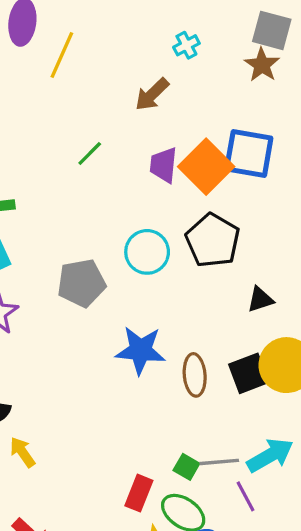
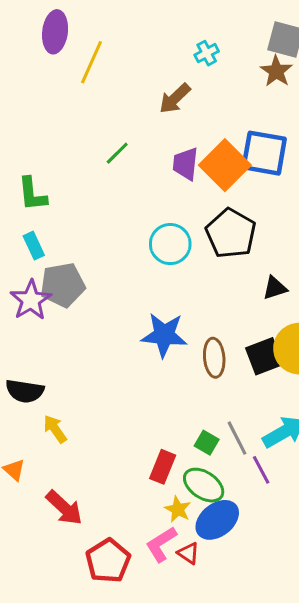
gray pentagon: (81, 283) -> (63, 285), moved
gray line: (219, 462) -> (237, 438), turned 68

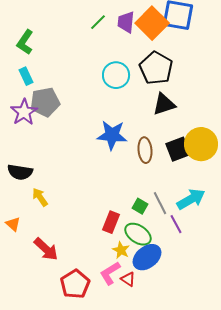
green line: (117, 153) -> (98, 22), moved
green L-shape: (32, 194) -> (25, 42), turned 40
black triangle: (275, 288) -> (164, 104), moved, size x1.4

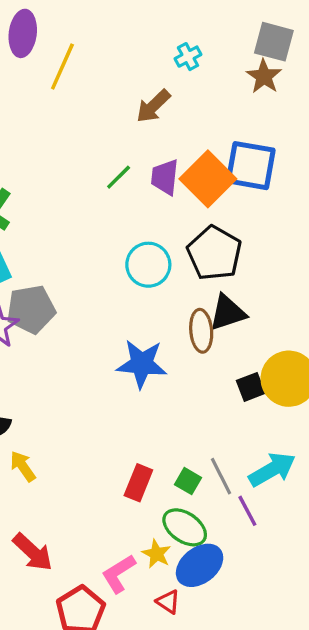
black square: (178, 149) -> (251, 387), size x0.7
brown ellipse: (145, 150) -> (201, 331), moved
red rectangle: (111, 222) -> (138, 483), moved
pink L-shape: (110, 273) -> (119, 574), moved

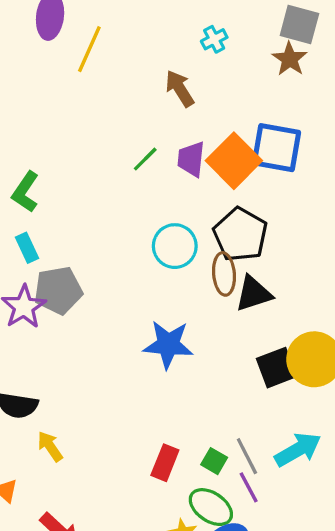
brown arrow: (153, 106) -> (180, 89), turned 102
brown ellipse: (201, 331) -> (224, 274), moved
black square: (251, 387) -> (277, 368), size x1.4
purple line: (247, 511) -> (249, 487), moved

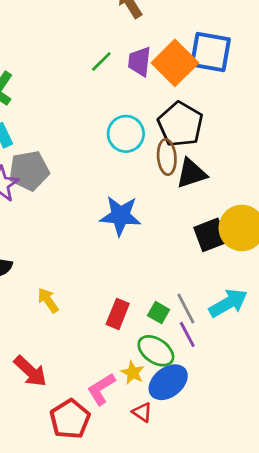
yellow arrow: (50, 446) -> (48, 300), moved

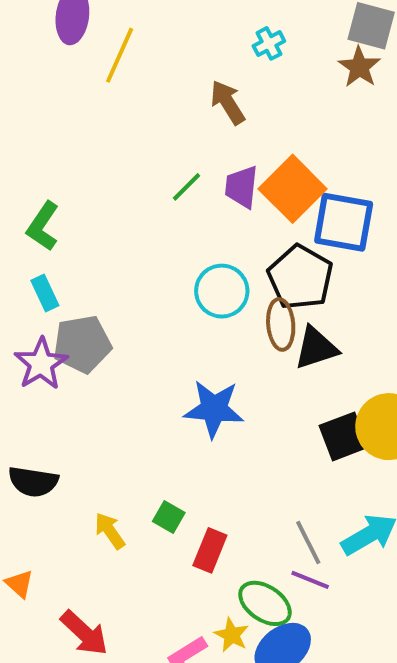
blue square: (210, 52) -> (344, 222), moved
green square: (159, 313) -> (169, 517), moved
purple line: (187, 334) -> (310, 580), turned -40

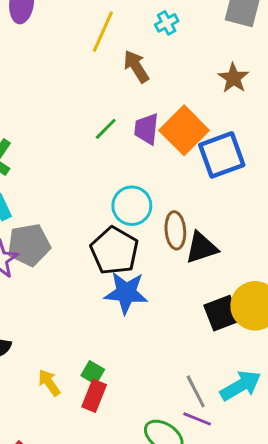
yellow line: (120, 55) -> (103, 32), moved
brown star: (359, 67) -> (233, 78), moved
blue square: (344, 222) -> (222, 155), turned -30
black pentagon: (300, 277) -> (114, 251), moved
red rectangle: (210, 550) -> (94, 396), moved

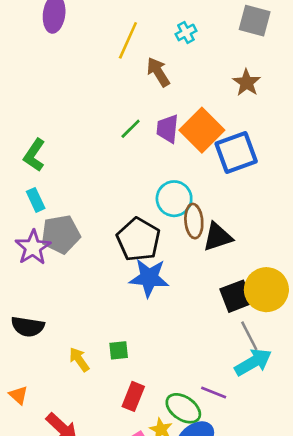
cyan circle: (132, 206) -> (174, 199), moved
green square: (93, 373) -> (119, 350), turned -36
gray line: (196, 391) -> (249, 336), moved
red rectangle: (94, 396) -> (133, 396), moved

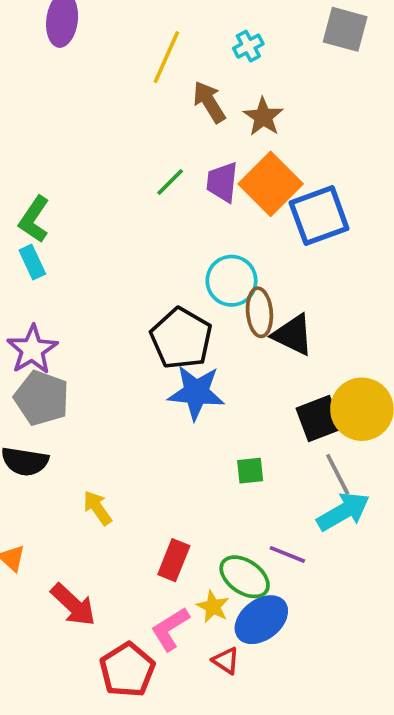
brown star: (247, 83) -> (263, 117), moved
cyan rectangle: (36, 200) -> (32, 262), moved
gray pentagon: (61, 234) -> (42, 398), moved, turned 30
black triangle: (218, 237) -> (293, 335), turned 44
green square: (119, 350) -> (250, 471), moved

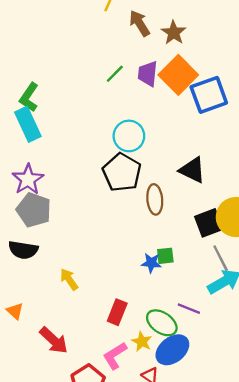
cyan rectangle: (32, 262) -> (28, 124), size x1.6
cyan circle: (232, 281) -> (129, 136), moved
brown ellipse: (259, 312) -> (155, 199), moved
blue star: (196, 392) -> (151, 263), moved, size x0.6

